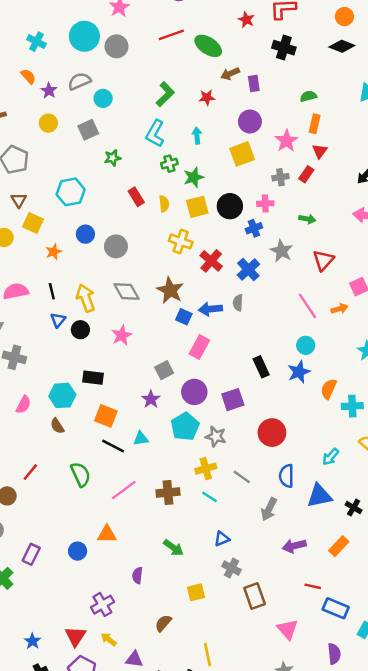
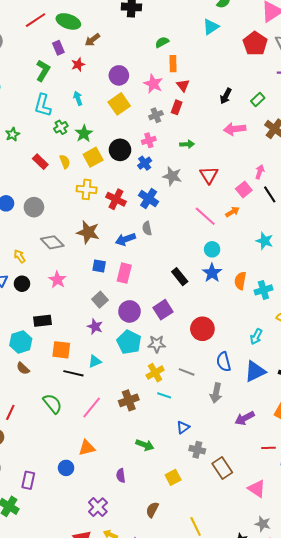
purple rectangle: (254, 84) -> (58, 48), moved
yellow arrow: (86, 298) -> (20, 256), size x0.6
blue square: (184, 317) -> (99, 266), moved

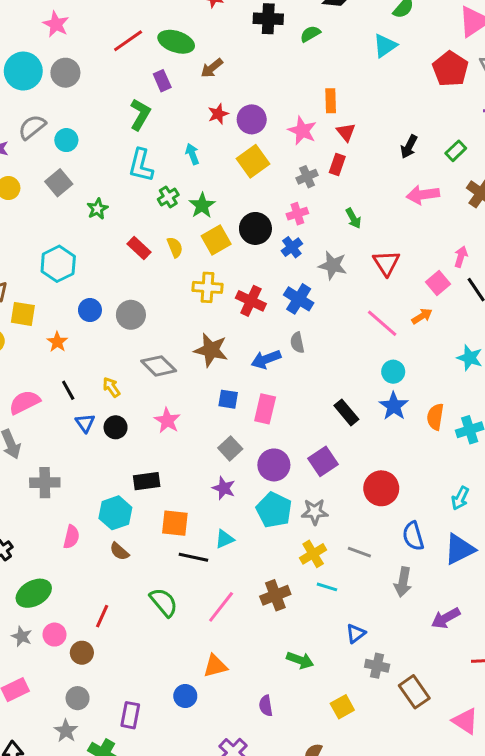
green semicircle: (162, 42) -> (310, 34), moved
red star: (78, 65) -> (218, 114), moved
green arrow: (187, 144) -> (353, 218), turned 64

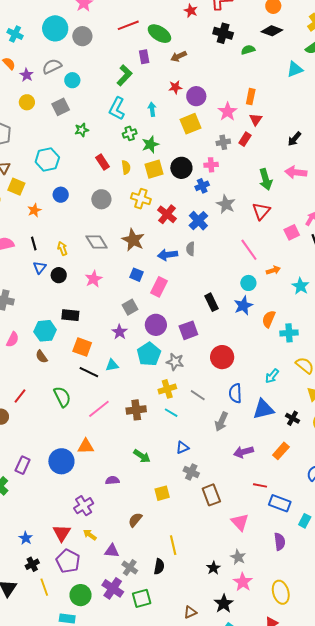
green arrow: (353, 218) -> (266, 179), moved, size x1.5
gray circle: (131, 315) -> (101, 199), moved
orange arrow: (422, 316) -> (273, 270), moved
blue circle: (185, 696) -> (61, 461), size x1.6
purple semicircle: (266, 706) -> (112, 480), turned 80

